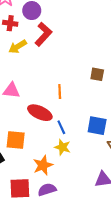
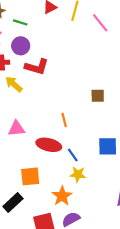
red L-shape: (43, 34) -> (37, 67), turned 75
yellow arrow: (18, 47) -> (14, 84), turned 84

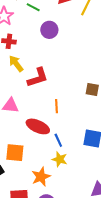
purple circle: (21, 46) -> (49, 30), moved
red L-shape: (37, 67) -> (38, 77), moved, turned -45

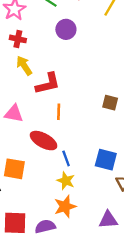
orange line: (57, 106) -> (59, 112), moved
orange star: (41, 177) -> (65, 206), moved

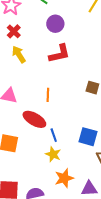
red cross: (18, 39) -> (14, 31), turned 32
red L-shape: (48, 84) -> (59, 54), moved
orange star: (65, 206) -> (64, 178), moved

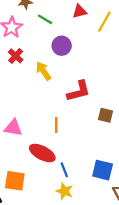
yellow arrow: (19, 54) -> (43, 71), moved
red L-shape: (59, 54) -> (79, 91), moved

